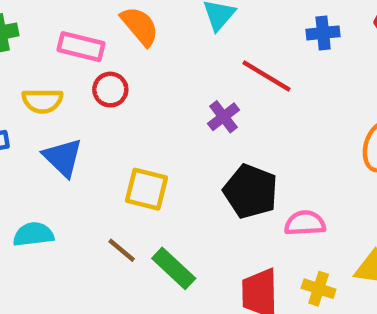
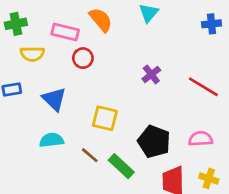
red line: (266, 76) -> (203, 87), moved
yellow semicircle: (42, 101) -> (32, 54), moved
black pentagon: (251, 191) -> (154, 142), moved
cyan semicircle: (33, 234) -> (51, 140), moved

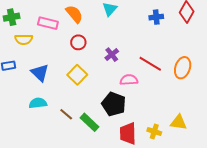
red circle: (83, 58) -> (78, 42), moved
yellow square: (105, 118) -> (77, 75), moved, turned 30
pink semicircle: (201, 139) -> (129, 80), moved

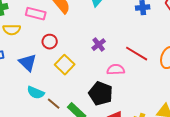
red circle: (78, 42) -> (50, 42), moved
cyan semicircle: (38, 103) -> (36, 93), moved, turned -150

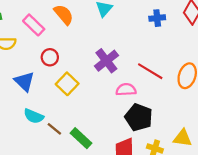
pink rectangle: (36, 14) -> (34, 25), turned 30
purple cross: (99, 45) -> (106, 61), size x1.5
black pentagon: (101, 94) -> (139, 117), moved

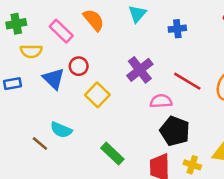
blue cross: (157, 18) -> (177, 29), moved
blue triangle: (24, 82) -> (54, 79), moved
brown line: (54, 129) -> (40, 144), moved

